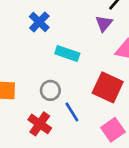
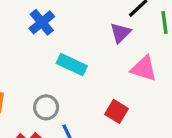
red square: (108, 87) -> (117, 111), size x0.6

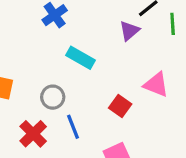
pink triangle: (144, 69) -> (156, 84), moved

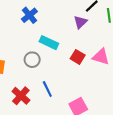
gray circle: (53, 97) -> (32, 60), moved
red square: (120, 106) -> (78, 57), moved

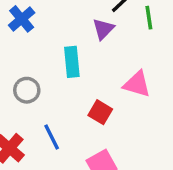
cyan rectangle: (49, 43) -> (72, 62), moved, turned 60
red square: (78, 57) -> (100, 112), moved

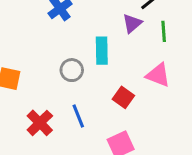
green line: (149, 18) -> (164, 31), moved
gray circle: (27, 90) -> (72, 70), moved

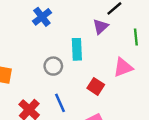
green line: (164, 31) -> (136, 37), moved
pink triangle: (158, 75) -> (123, 67), turned -40

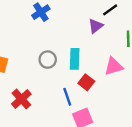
cyan rectangle: (77, 49) -> (75, 59), moved
blue line: (60, 103) -> (67, 97), moved

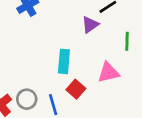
gray circle: (48, 60) -> (27, 99), moved

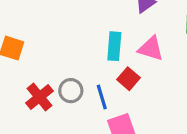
pink triangle: (109, 72) -> (151, 49), moved, turned 30

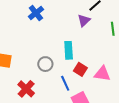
pink triangle: (151, 49) -> (102, 74), moved
gray circle: (71, 91) -> (45, 64), moved

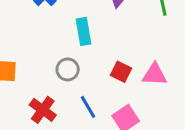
cyan rectangle: (69, 50) -> (84, 31), moved
blue line: (65, 83) -> (88, 107), moved

